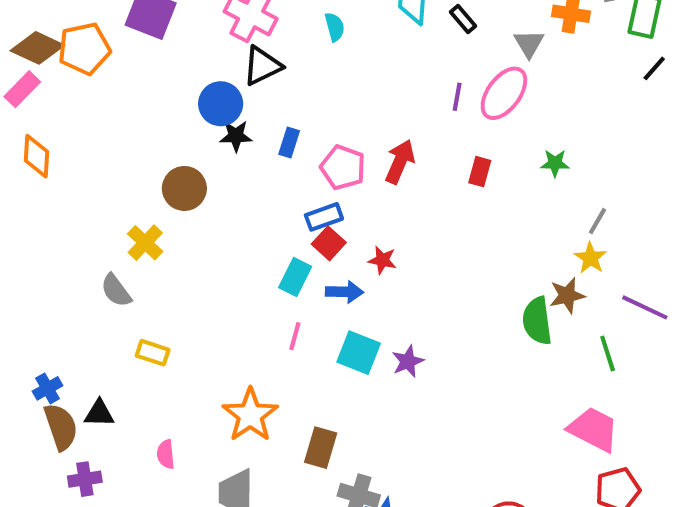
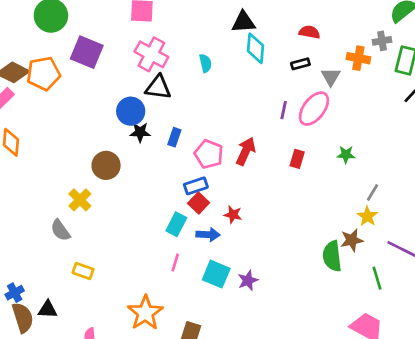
black rectangle: (463, 19) -> (300, 64), moved, turned -66
black triangle: (262, 66) -> (158, 87), turned 32

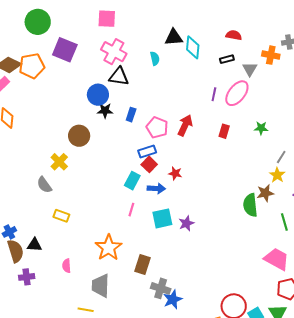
black triangle: (243, 22) -> (174, 37), moved
cyan square: (216, 274) -> (162, 218), turned -35

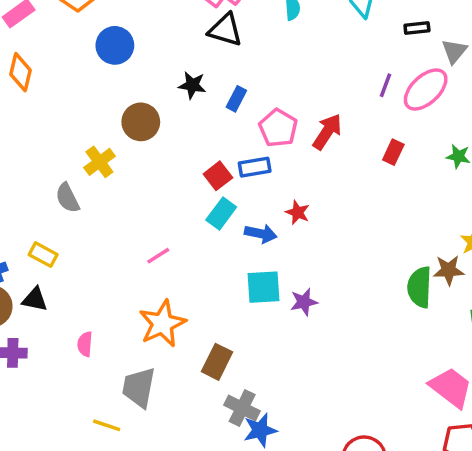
blue circle: (98, 95) -> (115, 45), moved
red square: (149, 164) -> (218, 176), moved
pink line: (131, 210) -> (158, 256), moved, turned 32
yellow rectangle: (61, 216) -> (43, 255), moved

